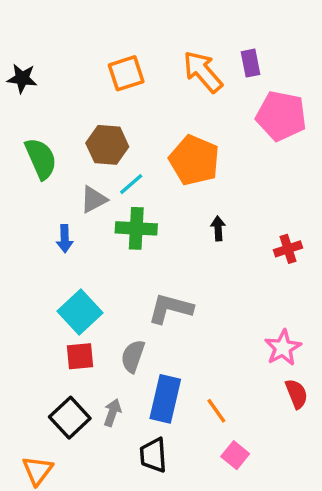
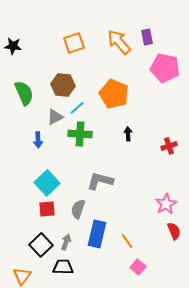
black trapezoid: (153, 455) -> (63, 267), moved, turned 95

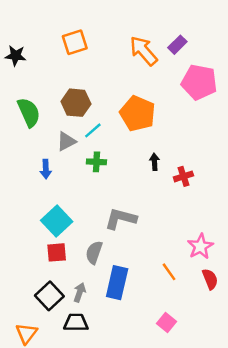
purple rectangle: (147, 37) -> (177, 45), turned 56
orange square: (74, 43) -> (75, 42), moved
green cross: (80, 134) -> (96, 162), size x0.7
red cross: (169, 146) -> (183, 176), moved
orange line: (127, 241) -> (169, 272), moved

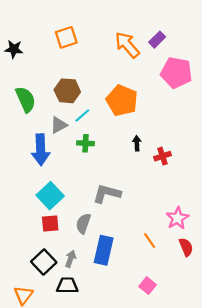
blue arrow: (46, 169) -> (41, 150), size x1.8

